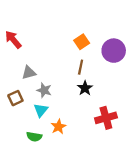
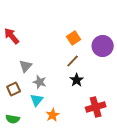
brown line: (81, 67) -> (73, 61), turned 32
gray triangle: (29, 73) -> (26, 66), turned -32
green semicircle: (34, 137) -> (13, 119), moved

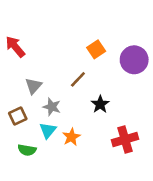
brown line: (73, 61) -> (78, 79), moved
orange star: (53, 115) -> (71, 137), moved
green semicircle: (13, 119) -> (27, 150), moved

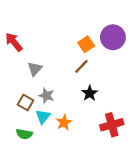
purple circle: (134, 60) -> (113, 37), moved
brown line: (78, 79) -> (81, 66), moved
gray triangle: (33, 86) -> (35, 69), moved
brown square: (18, 116) -> (25, 103), moved, turned -35

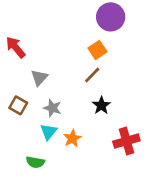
purple circle: (113, 37) -> (111, 17), moved
brown square: (25, 103) -> (18, 105), moved
green semicircle: (24, 134) -> (35, 162), moved

